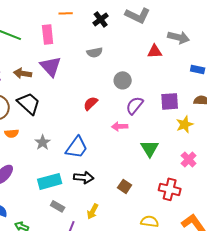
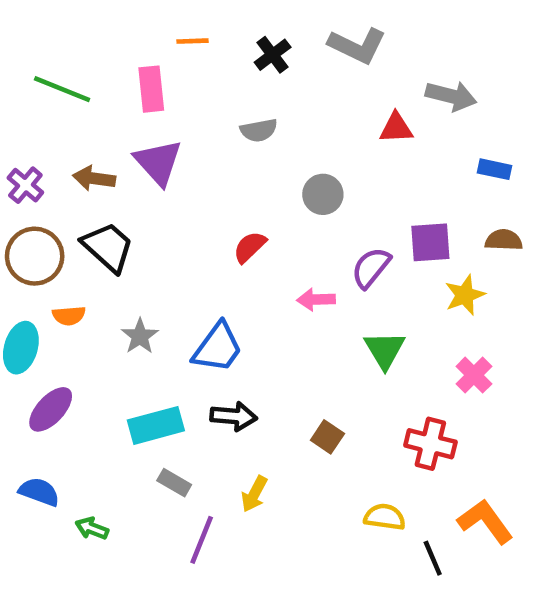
purple semicircle: (135, 105) -> (371, 268), moved

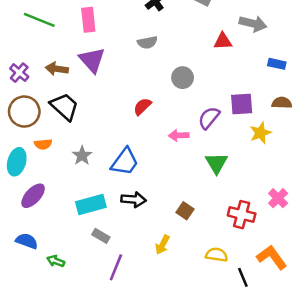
pink cross: (474, 375) -> (278, 198), moved
yellow arrow: (254, 494) -> (162, 245), moved

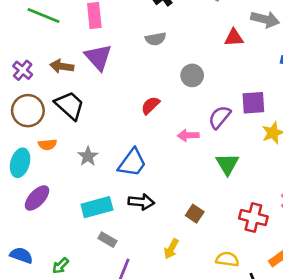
blue semicircle: (27, 241) -> (21, 255), moved
green arrow: (56, 261) -> (60, 266), turned -66

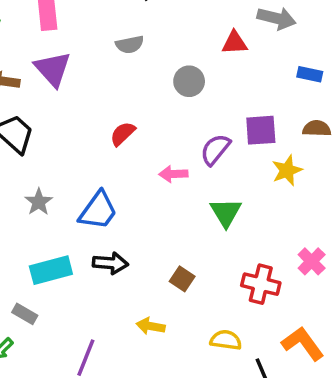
gray circle: (192, 75) -> (189, 81), moved
gray rectangle: (107, 240) -> (25, 314), moved
yellow arrow: (171, 249) -> (151, 326), turned 72

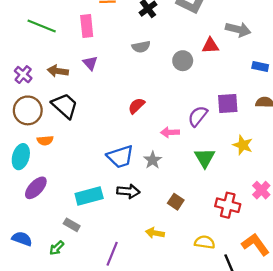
purple triangle: (53, 69) -> (90, 63), size x0.6
gray circle: (189, 81) -> (183, 61), moved
yellow star: (287, 170) -> (243, 145), moved, turned -30
gray star: (39, 202) -> (153, 160), moved
blue trapezoid: (98, 211) -> (120, 157), turned 36

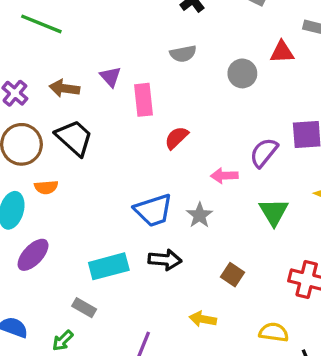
pink rectangle: (87, 26) -> (143, 100), moved

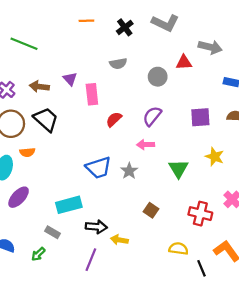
purple semicircle: (264, 153) -> (152, 116), moved
black arrow: (165, 260) -> (96, 227), moved
yellow arrow: (203, 319) -> (119, 240), moved

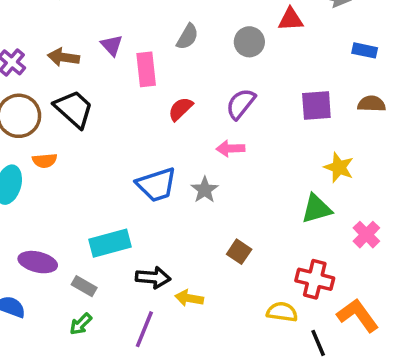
gray semicircle: (118, 64) -> (187, 37), moved, turned -49
green triangle: (178, 169) -> (316, 209), moved, turned 45
purple ellipse: (19, 197) -> (38, 262), moved, turned 60
red cross: (200, 214) -> (315, 279), moved
green arrow: (38, 254) -> (81, 324), moved

